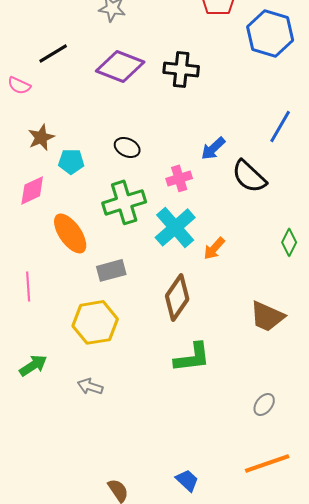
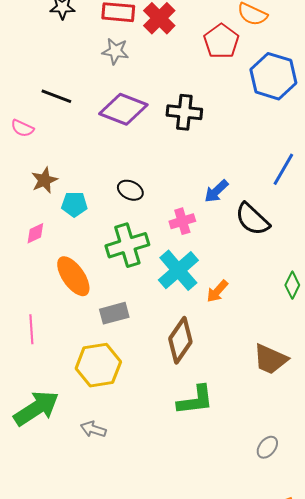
black line: (53, 53) -> (56, 96), turned 52
pink diamond: (32, 190) -> (35, 233), size x0.7
green arrow: (33, 365) -> (36, 408), size x1.6

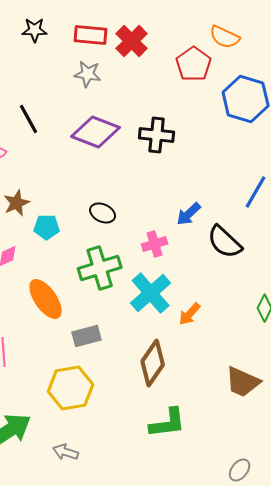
black line: (56, 96) -> (29, 119), turned 40

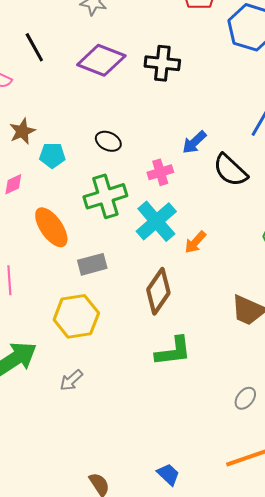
gray arrow: (66, 452) -> (71, 380), turned -60

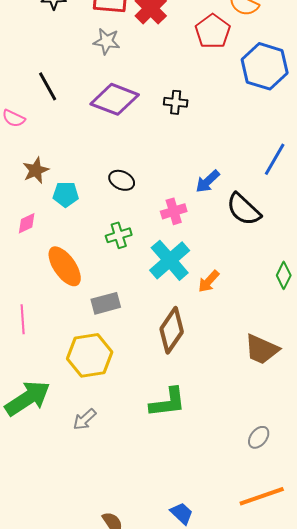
black cross: (162, 63) -> (176, 102), size x0.7
green cross: (105, 196) -> (119, 235), size x0.6
green L-shape: (173, 351) -> (168, 402), moved

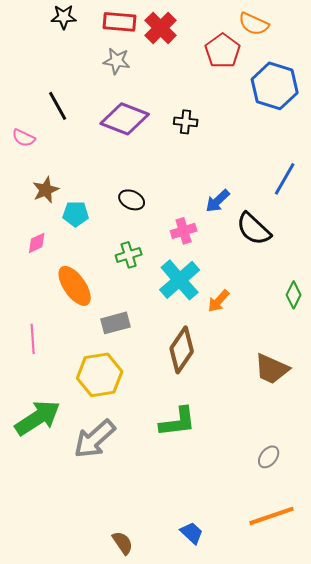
gray arrow: (85, 419) -> (95, 439), size x1.8

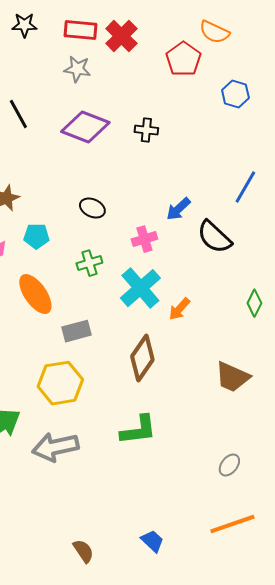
blue hexagon: (275, 86) -> (235, 94), size x0.6
cyan pentagon: (76, 214) -> (36, 236), moved
gray arrow: (95, 439) -> (55, 447), turned 30

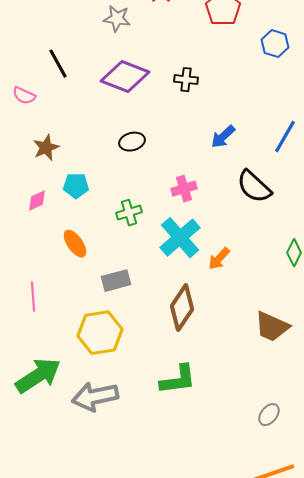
black ellipse: (92, 208) -> (132, 142), moved, turned -40
blue arrow: (178, 209) -> (223, 137), moved
orange ellipse: (35, 294) -> (75, 244), size x0.7

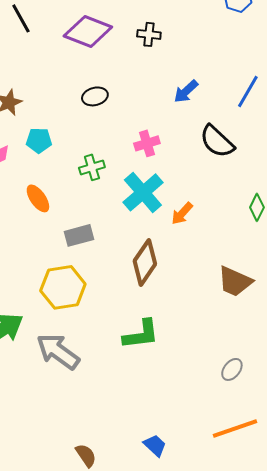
gray arrow: (95, 397) -> (58, 351), turned 48

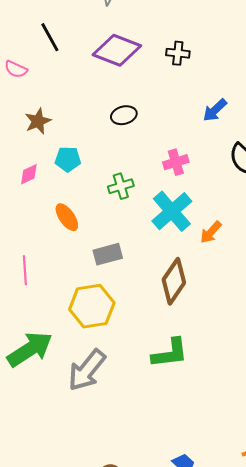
gray arrow: (58, 351) -> (87, 370), turned -87

